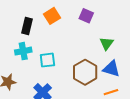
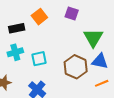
black rectangle: (27, 26) -> (17, 28), turned 70
green triangle: (107, 43) -> (93, 38), size x1.5

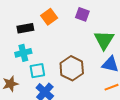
cyan square: (39, 59) -> (37, 71), moved
brown hexagon: (76, 67) -> (72, 68), moved

